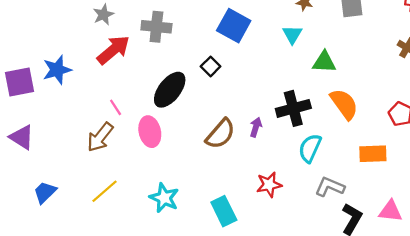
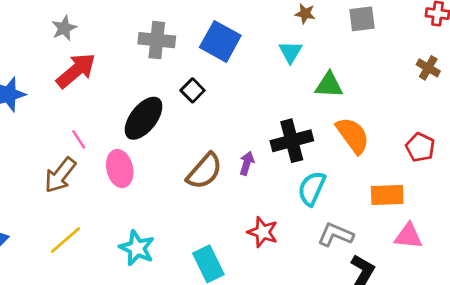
gray cross: (156, 27) -> (157, 40), moved
red star: (269, 185) -> (263, 232), turned 30
pink triangle: (390, 211) -> (408, 236), moved

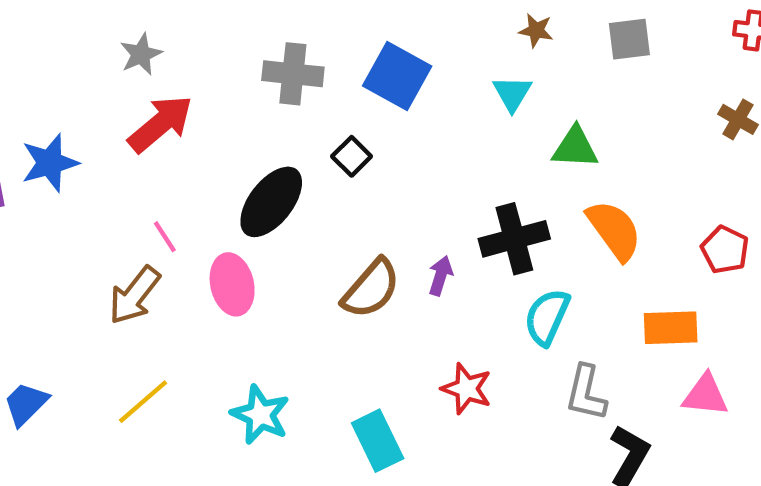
gray L-shape: (336, 235) -> (586, 393), turned -100

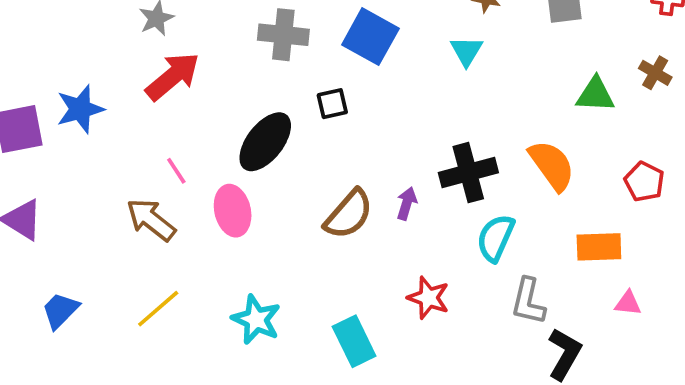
green triangle: (575, 148) -> (595, 95), moved
black square: (352, 156) -> (332, 104), turned 32
brown arrow: (134, 295) -> (151, 220), turned 90
pink triangle: (705, 395) -> (628, 303), size x0.7

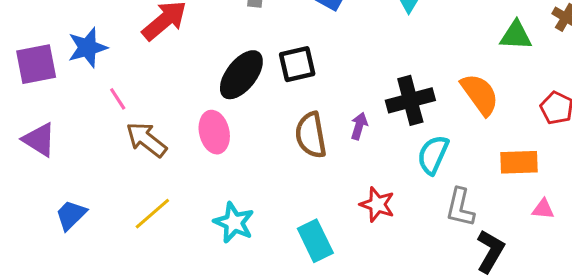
black square: (332, 104) -> (297, 64), moved, size x1.4
pink line: (176, 171) -> (118, 99), moved
brown semicircle: (349, 214) -> (311, 135), turned 129

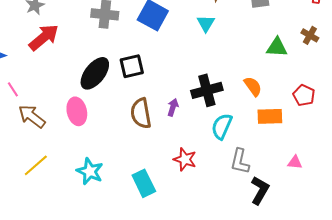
orange semicircle: (480, 94) -> (253, 86), size x0.7
orange rectangle: (519, 162) -> (270, 116), moved

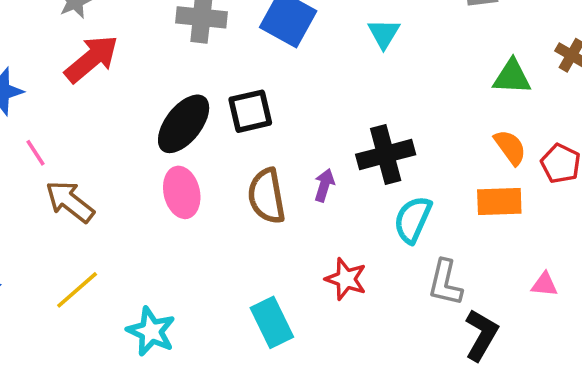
orange semicircle: (253, 86) -> (510, 147), moved
pink ellipse: (77, 111) -> (182, 192), moved
cyan star: (90, 171) -> (151, 331), moved

